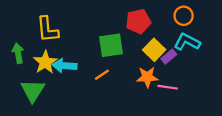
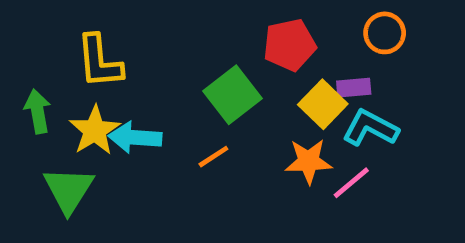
cyan L-shape: (187, 42) -> (370, 128), moved
green square: (111, 45) -> (232, 95), turned -30
purple rectangle: (169, 57) -> (354, 88), moved, turned 35
pink line: (168, 87) -> (351, 183), turned -48

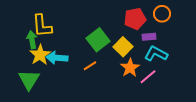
red pentagon: (290, 45) -> (135, 19), moved
yellow square: (323, 104) -> (123, 47), moved
green arrow: (38, 111) -> (32, 40), moved
orange star: (309, 161) -> (130, 68), turned -30

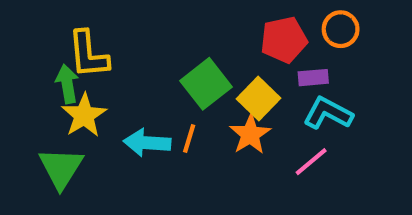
cyan arrow: (57, 58) -> (147, 143), moved
orange line: (90, 66) -> (189, 139), turned -40
orange star: (130, 68) -> (250, 134), moved

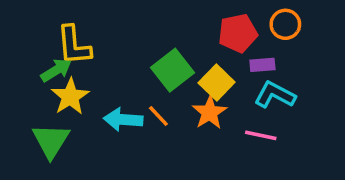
green arrow: (67, 84) -> (56, 70), turned 68
orange line: (189, 139) -> (158, 116), turned -60
pink line: (311, 162) -> (261, 135), turned 52

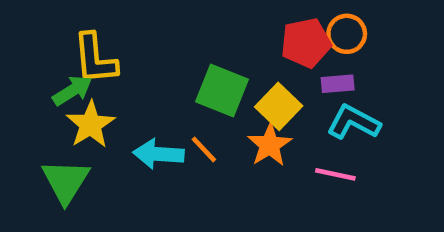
orange circle: (285, 24) -> (347, 34), moved
green square: (172, 70) -> (222, 90), turned -30

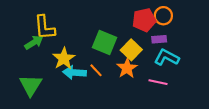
yellow star: (91, 125) -> (64, 59), moved

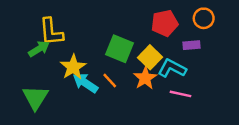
orange circle: (163, 16) -> (204, 18), moved
purple rectangle: (159, 39) -> (191, 45), moved
cyan L-shape: (167, 57) -> (172, 68), moved
cyan arrow: (75, 72) -> (85, 83), turned 30

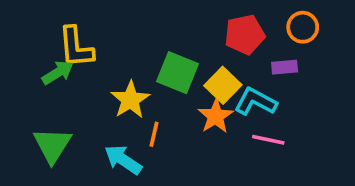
yellow star: (73, 67) -> (130, 100), moved
orange line: (110, 80) -> (154, 134), moved, turned 56
cyan arrow: (85, 83) -> (123, 160), moved

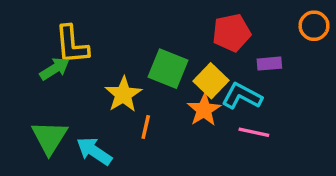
orange circle: (303, 27) -> (314, 26), moved
cyan arrow: (123, 160) -> (94, 151), moved

